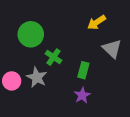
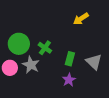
green circle: (31, 34) -> (19, 44), moved
gray triangle: (112, 49) -> (94, 62), moved

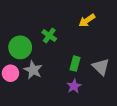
green cross: (45, 48) -> (49, 36), moved

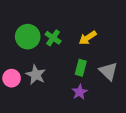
yellow arrow: (87, 20) -> (88, 38), moved
green circle: (20, 47) -> (28, 37), moved

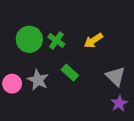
green rectangle: (81, 68) -> (70, 73), moved, turned -63
purple star: (80, 92) -> (119, 103), moved

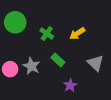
green circle: (29, 39) -> (15, 22), moved
purple star: (119, 103) -> (70, 85), moved

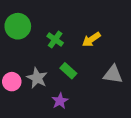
gray triangle: (96, 63) -> (113, 74), turned -36
purple star: (70, 85) -> (60, 101), moved

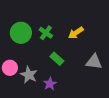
green circle: (18, 26) -> (21, 33), moved
gray star: (37, 78) -> (29, 75), moved

